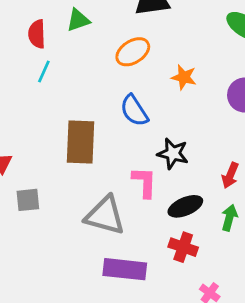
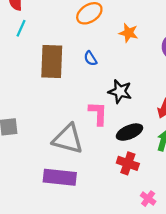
blue semicircle: (134, 111) -> (90, 58), size x0.6
brown rectangle: (81, 142) -> (52, 61), moved
purple rectangle: (125, 269) -> (60, 177), moved

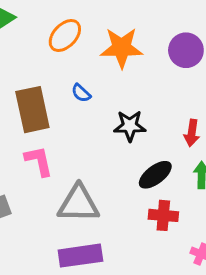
orange star: (129, 33) -> (122, 48), size x1.6
pink L-shape: (98, 113) -> (39, 161), moved

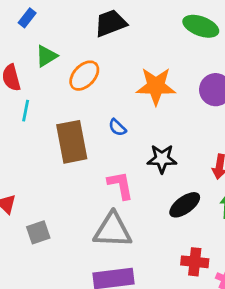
orange ellipse: (65, 36) -> (84, 76), moved
pink L-shape: (39, 161) -> (120, 185), moved
red cross: (163, 215) -> (195, 262), moved

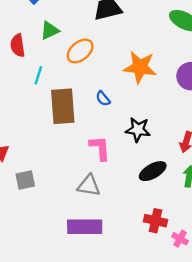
cyan line: (26, 111) -> (38, 75), moved
gray triangle: (113, 230) -> (89, 186), size x0.7

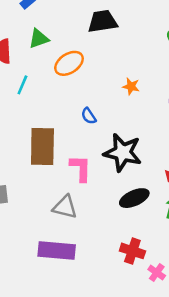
orange star: (140, 67) -> (131, 86), size x0.5
brown rectangle: (63, 106) -> (42, 146), moved
black star: (138, 130) -> (123, 153), size x1.4

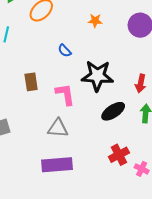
brown rectangle: (42, 146) -> (31, 82), size x0.6
red cross: (132, 251) -> (119, 155), turned -36

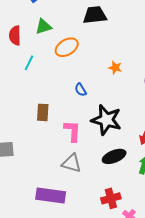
gray triangle: (58, 128) -> (72, 163), moved

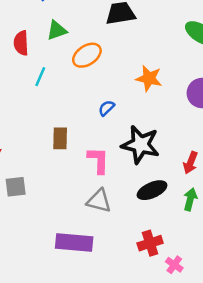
orange star: (115, 68) -> (149, 78), size x1.5
blue semicircle: (81, 90) -> (106, 108), turned 80

